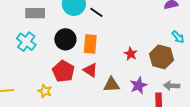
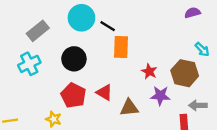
gray rectangle: (35, 13) -> (38, 31), turned -36
cyan cross: (26, 42) -> (29, 64), turned 30
orange rectangle: (90, 44) -> (121, 47), moved
purple star: (139, 85) -> (160, 96), moved, turned 30

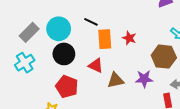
cyan circle: (81, 18) -> (59, 29), moved
red star: (149, 71) -> (129, 38), moved
red triangle: (104, 92) -> (96, 66), moved
brown triangle: (129, 108) -> (116, 80), moved

